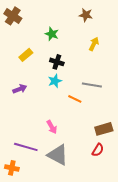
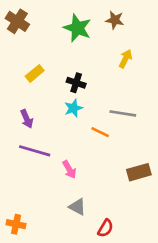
green star: (52, 34) -> (77, 28), moved, size x1.5
purple arrow: (20, 89) -> (27, 119), turned 88
purple line: (26, 147) -> (35, 151), moved
red semicircle: (98, 150) -> (105, 228), moved
gray triangle: (58, 155) -> (77, 207), size x0.6

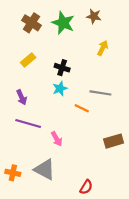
brown cross: (17, 21) -> (31, 23), moved
gray triangle: (77, 207) -> (45, 170), moved, size x1.5
orange cross: (16, 224) -> (13, 173), moved

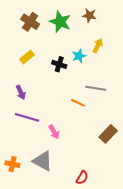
cyan star: (60, 89) -> (79, 56), moved
brown rectangle: (114, 141) -> (108, 134), turned -30

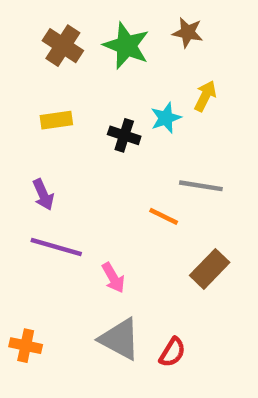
yellow rectangle: (27, 57) -> (56, 120), turned 32
brown rectangle: (108, 134) -> (210, 269), moved
gray triangle: (43, 161) -> (120, 339), moved
red semicircle: (82, 178) -> (172, 352), moved

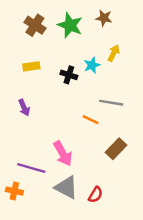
purple line: (56, 247) -> (31, 168), moved
pink arrow: (113, 278) -> (63, 154), size x1.5

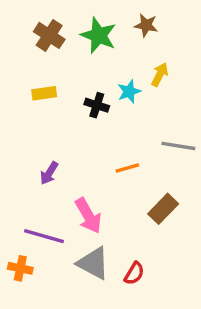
gray line: (111, 103) -> (178, 146), moved
purple arrow: (24, 108) -> (49, 173), moved, turned 56
orange line: (91, 120) -> (127, 168), turned -42

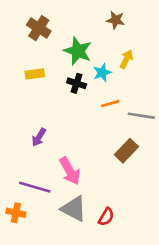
green star: (98, 35) -> (78, 51), moved
orange line: (127, 168) -> (110, 104), moved
brown rectangle: (163, 209) -> (126, 151), moved

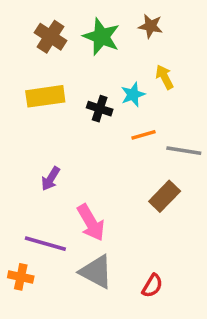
green star: (78, 51) -> (101, 37), moved
yellow arrow: (126, 59) -> (165, 77), turned -54
yellow rectangle: (35, 74) -> (45, 96), size x1.5
red semicircle: (106, 217) -> (152, 286), moved

